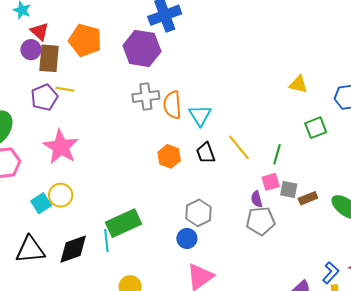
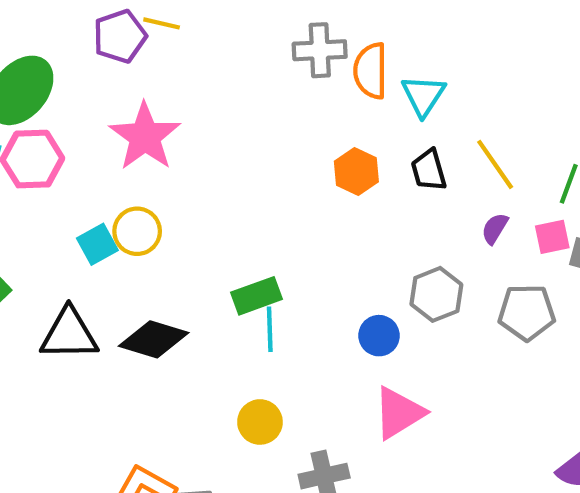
purple semicircle: (257, 199) -> (495, 228), moved, turned 42
gray hexagon: (199, 213) -> (436, 294), moved
green rectangle: (123, 223) -> (257, 296), size x0.7
cyan line: (106, 241) -> (270, 329), moved
black diamond: (73, 249) -> (154, 339), turned 32

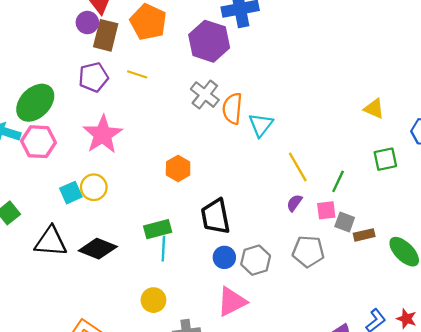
yellow line: (162, 23) -> (137, 74), moved
gray cross: (320, 50) -> (205, 95), turned 36
black trapezoid: (429, 170) -> (215, 216), moved, size x1.5
orange hexagon: (356, 171) -> (178, 168), moved
gray hexagon: (436, 294) -> (256, 260), moved

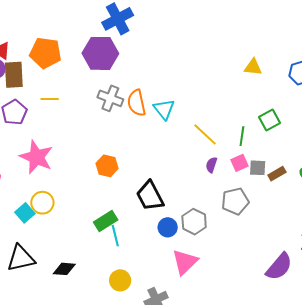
green square: (385, 159) -> (270, 120), moved
black diamond: (98, 249) -> (64, 269), moved, size x0.7

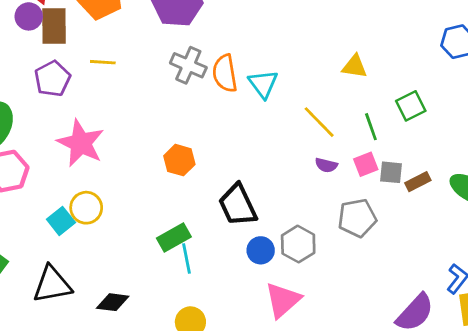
yellow triangle: (253, 67) -> (355, 66), moved
green line: (242, 136) -> (371, 127), turned -30
purple semicircle: (211, 165) -> (326, 165), turned -98

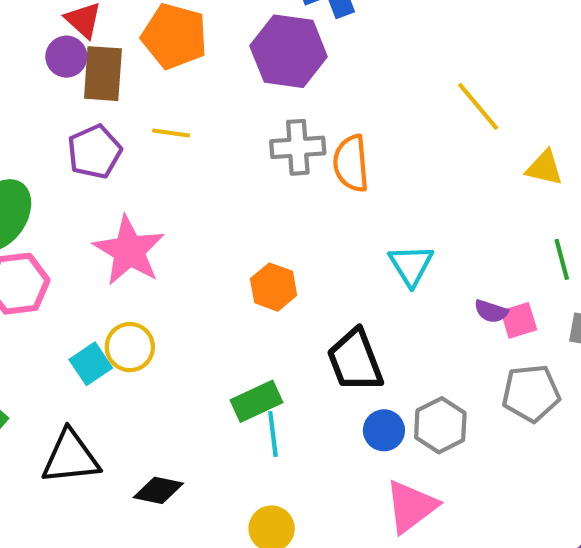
gray cross: (188, 65) -> (298, 147), turned -32
cyan triangle: (263, 84) -> (411, 265), moved
yellow line: (319, 122) -> (478, 106), moved
pink square: (366, 164) -> (519, 320), moved

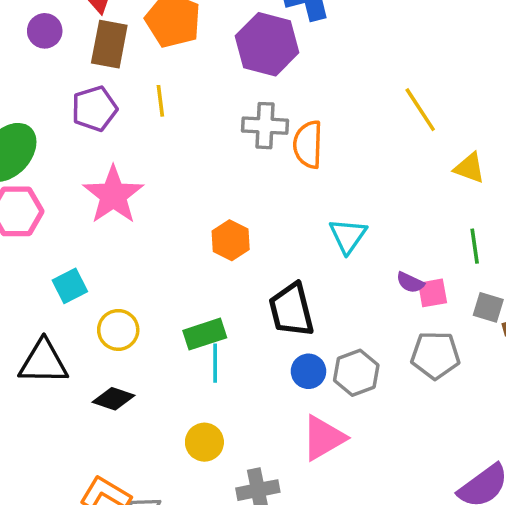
purple circle: (66, 57) -> (45, 31), moved
yellow line: (171, 133) -> (160, 101), turned 68
yellow circle: (130, 347) -> (118, 330), moved

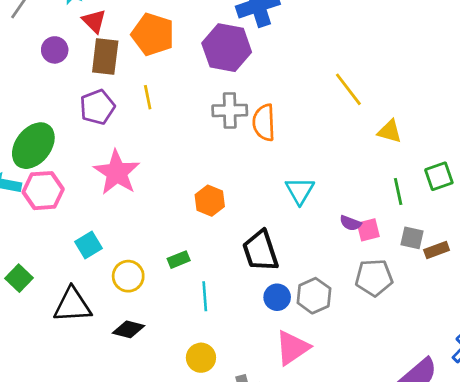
green rectangle: (205, 334) -> (179, 260), moved, size x0.7

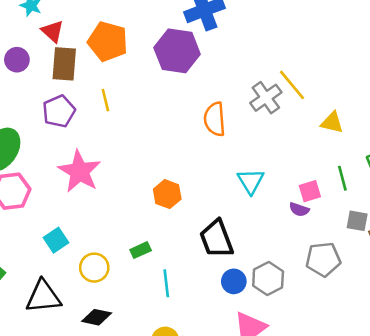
gray cross: (230, 110) -> (266, 98), moved, turned -32
pink square: (368, 230) -> (310, 191), moved

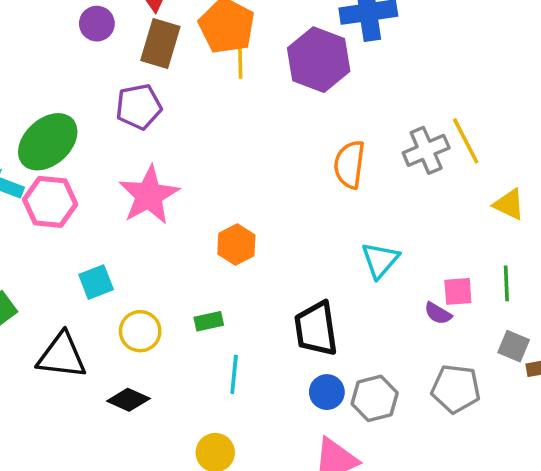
yellow line: (105, 100) -> (240, 63), moved
orange hexagon: (167, 194) -> (236, 245), moved

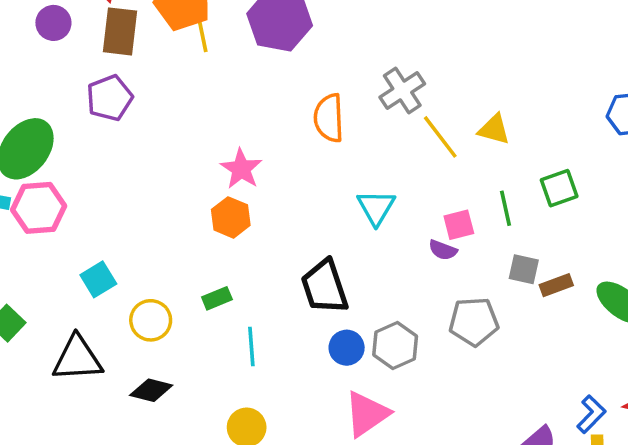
yellow line: (466, 141) -> (440, 137), moved
pink star: (149, 195) -> (241, 169), moved, size x0.7

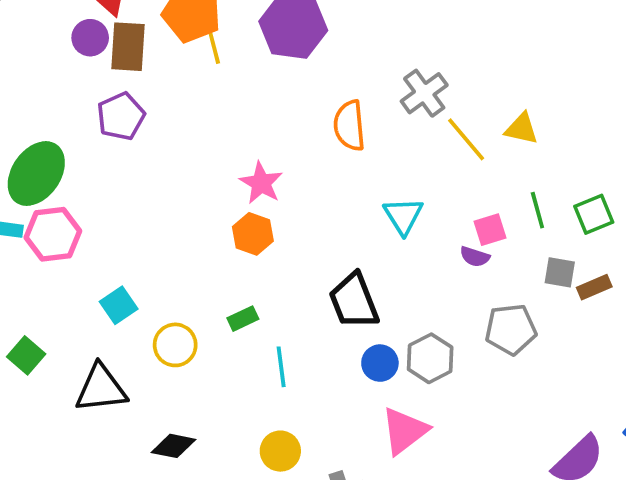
purple circle: (53, 23) -> (90, 38), moved
green square: (559, 188) -> (594, 214), moved
black diamond: (151, 390) -> (173, 446), moved

